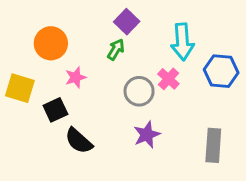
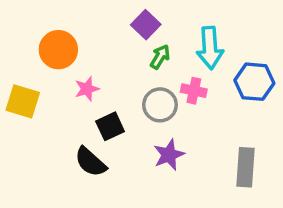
green arrow: (116, 49) -> (160, 57), moved
pink cross: (168, 79) -> (194, 91), turned -30
black square: (55, 110) -> (110, 126), moved

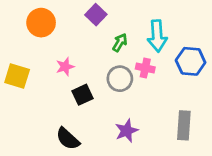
purple square: (146, 25) -> (96, 15), moved
orange circle: (58, 50) -> (41, 23), moved
purple star: (169, 155) -> (127, 131), moved
black semicircle: (90, 162) -> (68, 139), moved

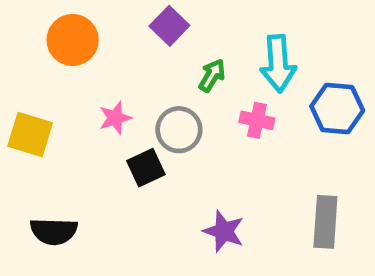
gray circle: (120, 79) -> (179, 130), moved
purple star: (127, 131) -> (224, 231), turned -30
black semicircle: (68, 139) -> (54, 231), moved, turned -40

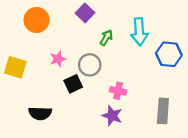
pink cross: (257, 120) -> (118, 91), moved
black semicircle: (54, 231) -> (40, 113), moved

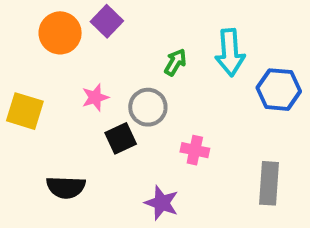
purple square: (85, 13) -> (107, 21), moved
purple star: (112, 116) -> (162, 203), moved

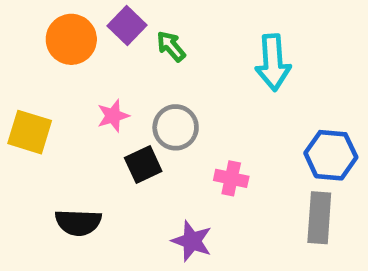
green arrow: (175, 62) -> (171, 46), moved, turned -72
blue hexagon: (279, 90) -> (331, 155), moved

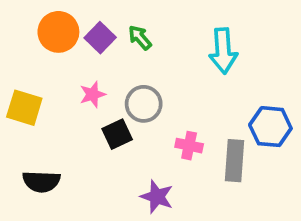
purple square: (127, 25) -> (100, 38), moved
gray rectangle: (319, 218) -> (235, 161), moved
black semicircle: (78, 222) -> (41, 181), moved

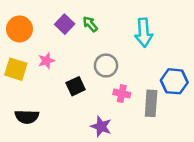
orange circle: (58, 32) -> (19, 29), moved
pink star: (93, 94) -> (46, 61), moved
gray circle: (144, 104) -> (106, 66), moved

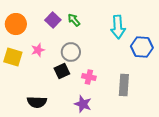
gray circle: (106, 66) -> (71, 52), moved
blue hexagon: (174, 81) -> (142, 47), moved
pink cross: (122, 94) -> (89, 77), moved
black semicircle: (27, 117) -> (37, 102), moved

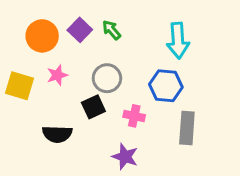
orange circle: (16, 24) -> (42, 36), moved
blue hexagon: (142, 47) -> (166, 86), moved
black semicircle: (37, 102) -> (57, 134), moved

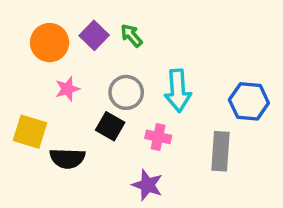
cyan arrow: (178, 40) -> (178, 91), moved
yellow square: (19, 86) -> (30, 132), moved
blue hexagon: (166, 86) -> (249, 101), moved
black square: (93, 107) -> (110, 126), turned -35

